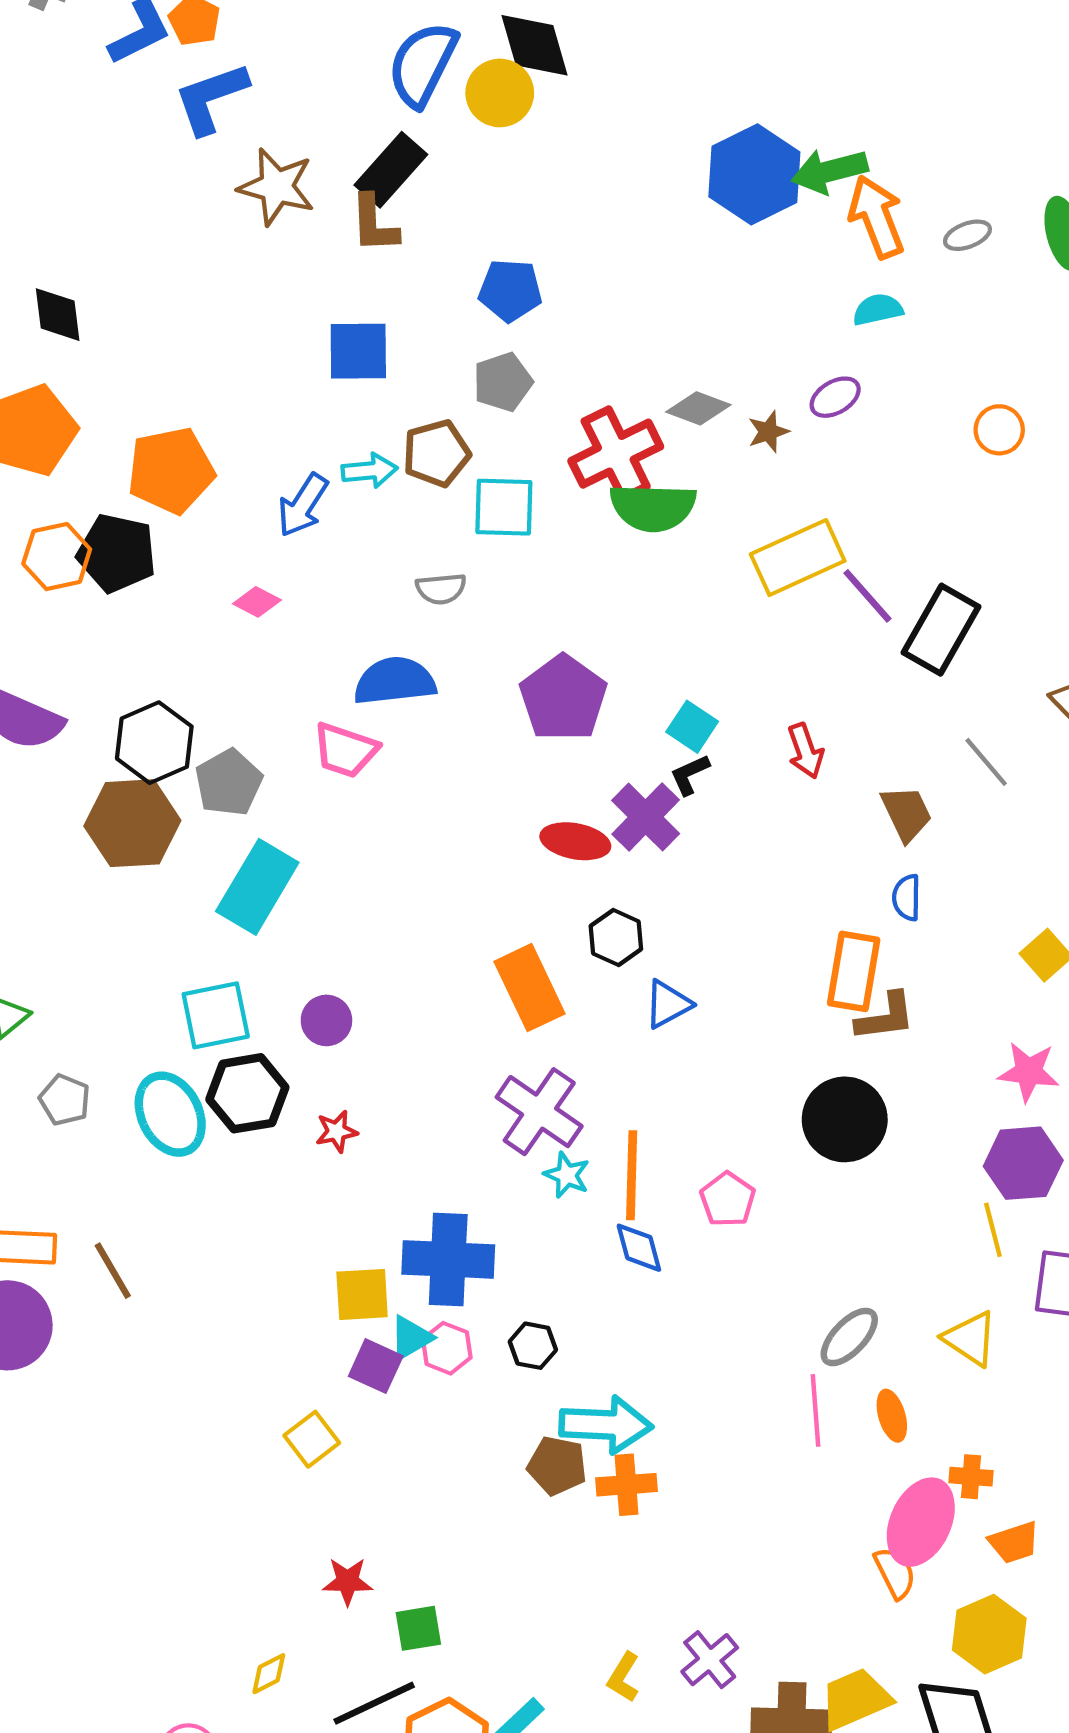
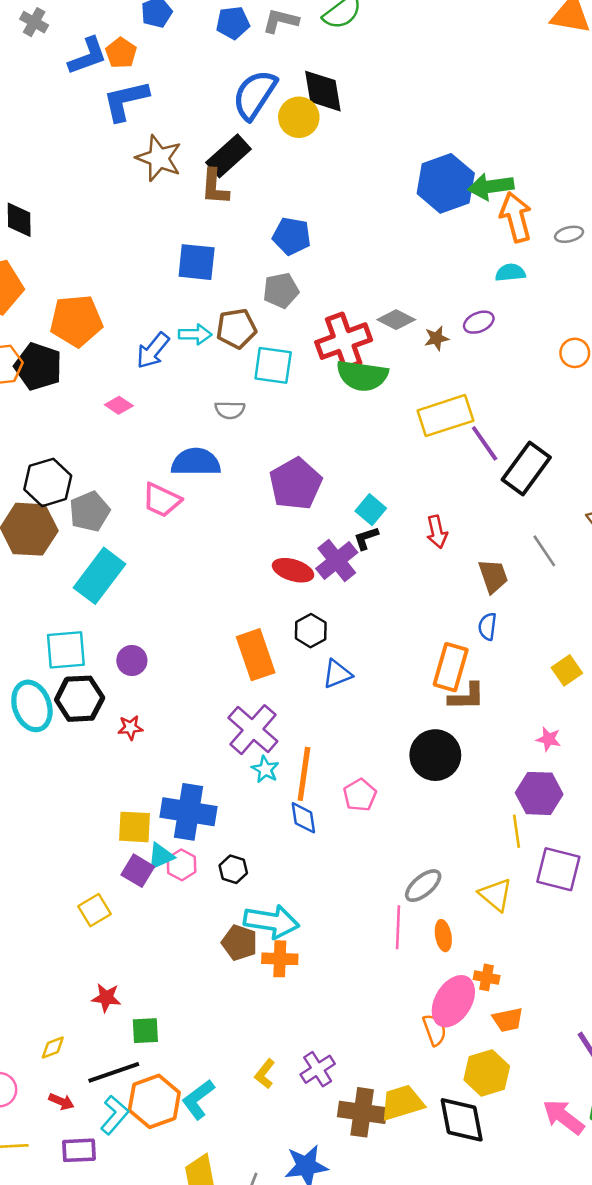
pink star: (1029, 1072) -> (549, 739), size x0.7

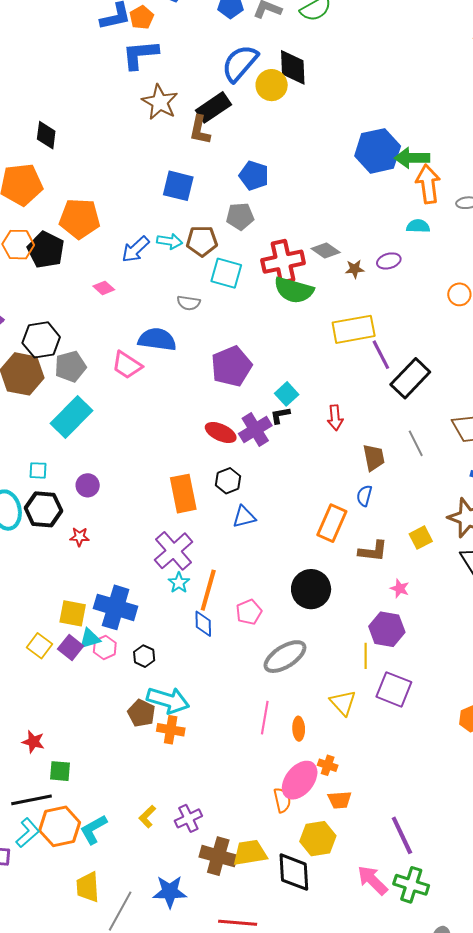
cyan square: (66, 650) -> (38, 470), size x0.6
brown L-shape: (467, 697) -> (373, 551), moved
gray ellipse: (423, 886) -> (285, 657), moved, size x1.4
yellow square: (95, 910) -> (40, 646), moved, turned -30

